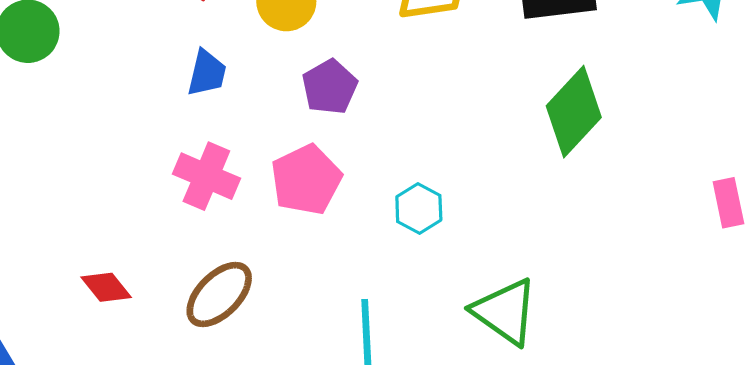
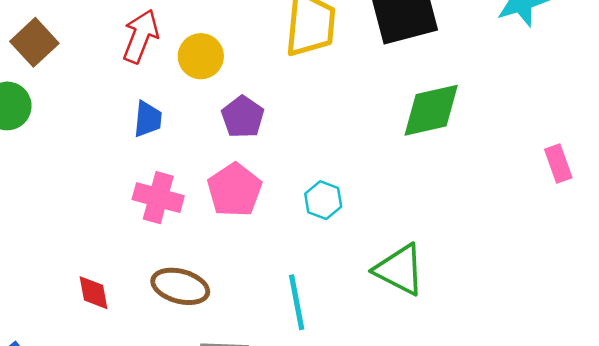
green diamond: (574, 112) -> (431, 110), turned 42
red diamond: (106, 287) -> (93, 293), turned 36
brown ellipse: (219, 295) -> (180, 286), turned 68

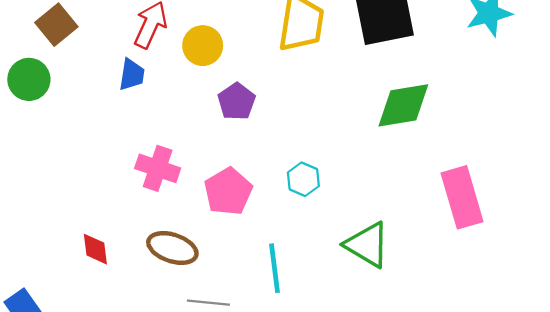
blue trapezoid: (148, 119) -> (132, 75), moved
pink rectangle: (558, 163) -> (462, 197), moved, size x1.8
pink pentagon: (235, 190) -> (228, 191), moved

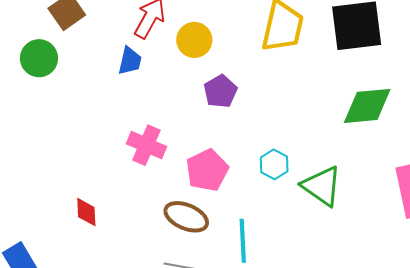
green triangle: (367, 245) -> (322, 186), moved
brown ellipse: (172, 248) -> (186, 217), moved

